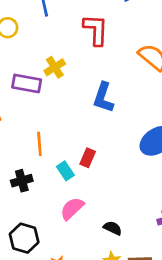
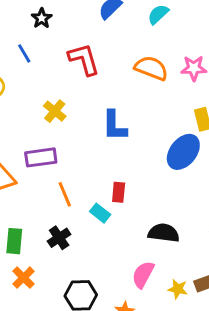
purple rectangle: (27, 83) -> (41, 157), moved
pink semicircle: (72, 208) -> (143, 274), moved
black semicircle: (113, 228) -> (164, 233), moved, size x1.5

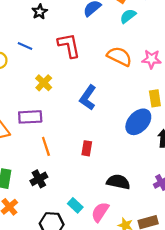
blue line: (24, 53) -> (25, 46), moved, turned -40
blue L-shape: (114, 126) -> (88, 98), turned 30
cyan rectangle: (100, 213) -> (75, 205), moved

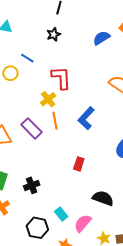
red L-shape: (69, 45) -> (61, 78), moved
blue line: (25, 46) -> (27, 58), moved
purple rectangle: (30, 117) -> (32, 128), turned 40
orange line: (46, 146) -> (55, 121), moved

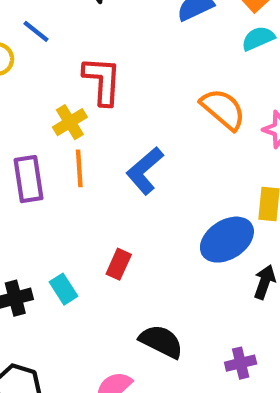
purple rectangle: (32, 128) -> (29, 179), turned 30
cyan rectangle: (61, 214) -> (64, 289), moved

